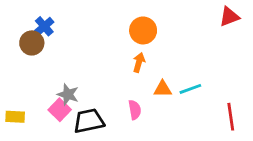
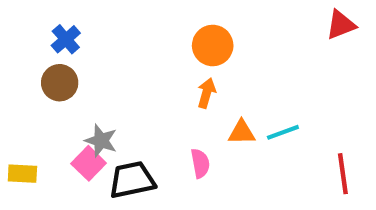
brown circle: (32, 43) -> (60, 83), moved

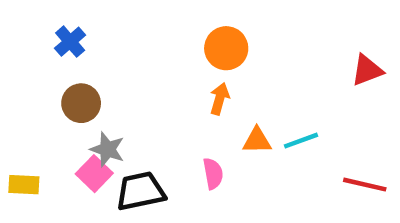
red triangle: (341, 25) -> (367, 70), moved
brown circle: (60, 83) -> (81, 103), moved
red line: (343, 174) -> (365, 185), turned -69

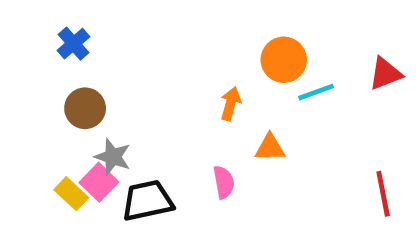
orange circle: (226, 48) -> (284, 60), moved
cyan line: (301, 141) -> (316, 92), moved
yellow rectangle: (24, 185) -> (71, 194), moved, turned 40
red line: (365, 185) -> (383, 194), turned 66

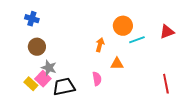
blue cross: (74, 44) -> (32, 19), turned -32

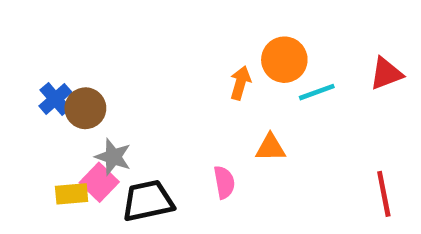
blue cross: (32, 19) -> (55, 99), moved, turned 32
orange arrow: (100, 45) -> (240, 83), moved
yellow rectangle: (31, 84) -> (72, 194), turned -48

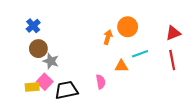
cyan line: (317, 92) -> (140, 54), moved
blue cross: (55, 99) -> (33, 26), moved
gray star: (113, 157) -> (51, 61), moved
red line: (384, 194) -> (172, 60), moved

